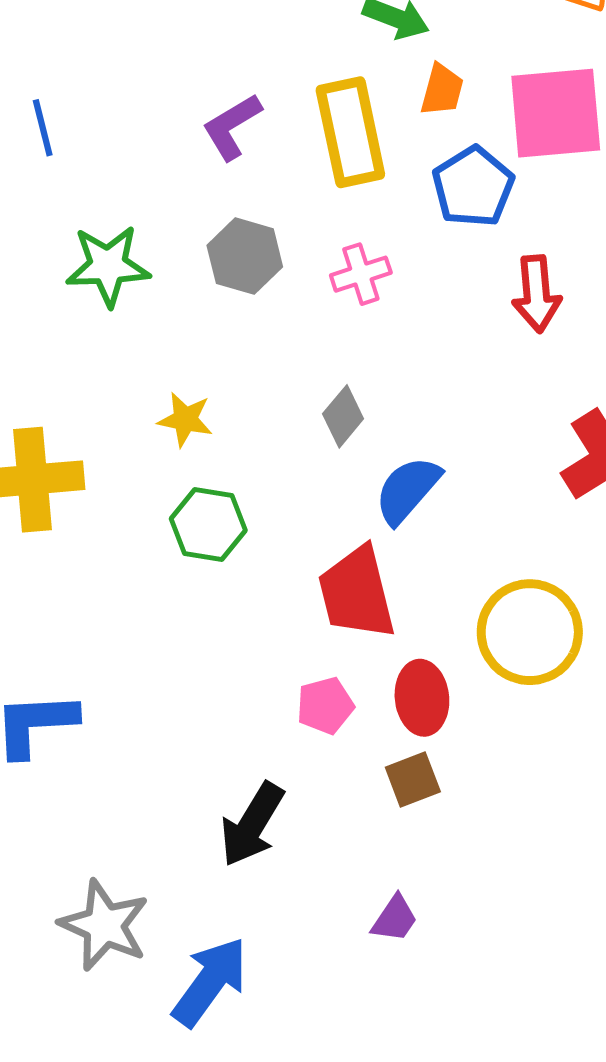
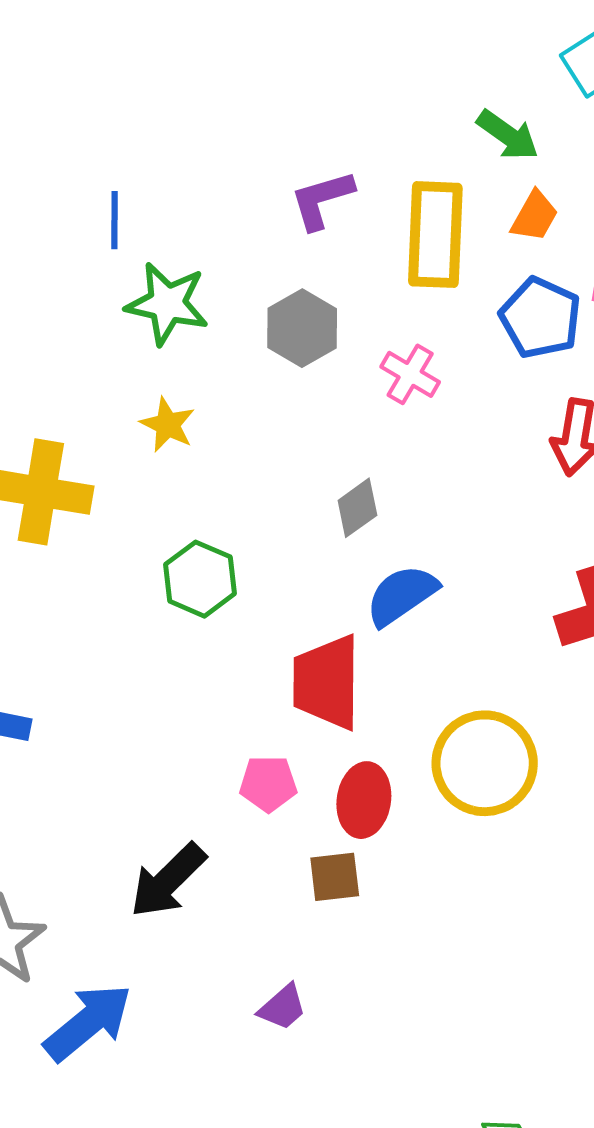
blue line: (43, 128) -> (114, 220), moved
blue pentagon: (473, 187) -> (540, 318), turned -30
pink cross: (361, 274) -> (410, 374), turned 34
yellow star: (185, 420) -> (168, 425), moved

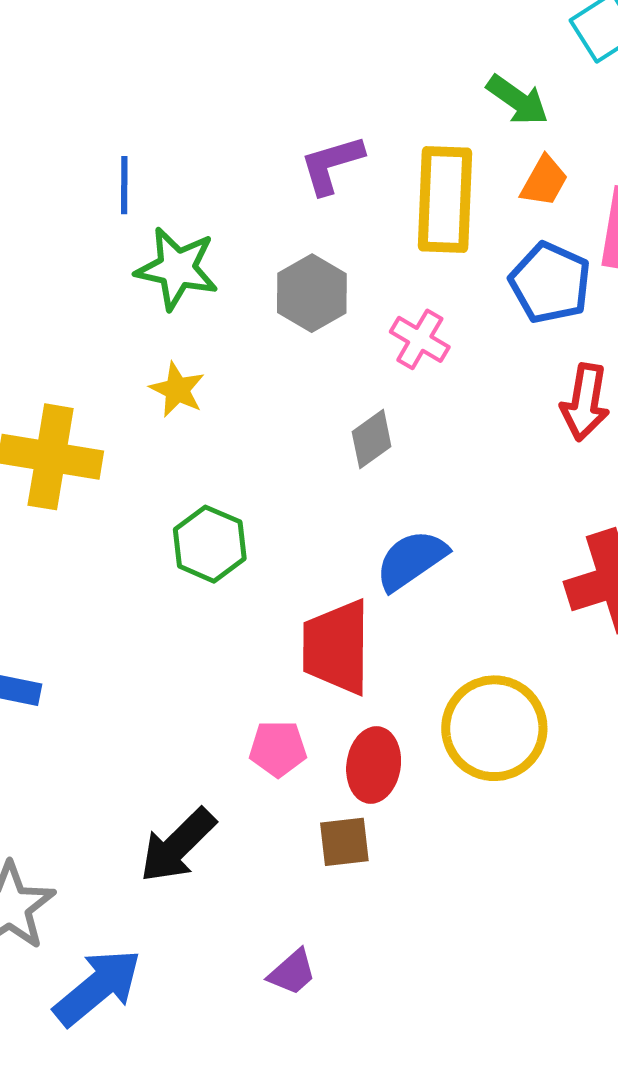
gray diamond: (357, 508) -> (372, 439), moved

